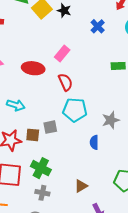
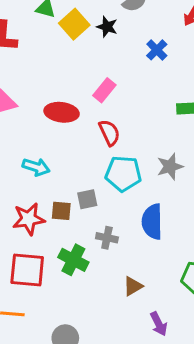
gray star: (111, 120) -> (170, 167), moved
blue semicircle: (94, 142) -> (152, 222), size x1.6
gray cross: (42, 193) -> (107, 238), moved

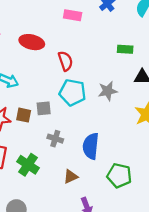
pink rectangle: (104, 90) -> (73, 15), moved, turned 54
blue semicircle: (152, 222) -> (91, 146), moved
green cross: (73, 260) -> (28, 165), moved

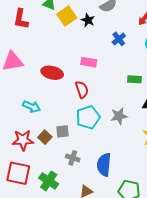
pink rectangle: (73, 15) -> (89, 62), moved
cyan pentagon: (73, 92) -> (88, 117), turned -30
brown square: (24, 115) -> (45, 137), turned 32

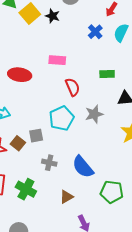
blue cross: (119, 39) -> (95, 32), moved
red semicircle: (82, 90) -> (72, 87), moved
blue semicircle: (104, 165) -> (83, 167), turned -40

